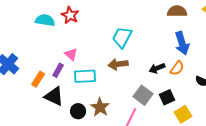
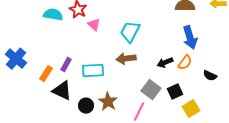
pink triangle: (71, 54) -> (94, 25), moved

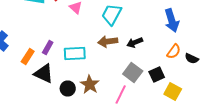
black arrow: (165, 63) -> (135, 42), moved
orange semicircle: (185, 63) -> (174, 52), moved
yellow square: (191, 109) -> (173, 92), turned -30

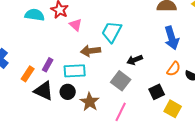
brown arrow: (108, 42) -> (91, 51), moved
gray square: (133, 72) -> (121, 81), moved
black circle: (68, 88) -> (68, 92), moved

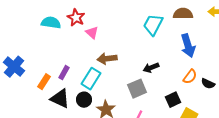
cyan trapezoid: (112, 32) -> (153, 25), moved
cyan rectangle: (75, 71) -> (91, 79), turned -55
gray square: (121, 81) -> (137, 89), turned 30

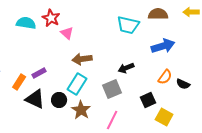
cyan trapezoid: (153, 25) -> (128, 25), turned -105
blue arrow: (188, 46) -> (163, 46), turned -90
purple rectangle: (64, 73) -> (39, 73), turned 32
cyan rectangle: (91, 79) -> (77, 84), moved

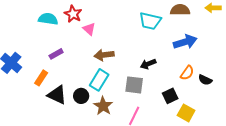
purple rectangle: (39, 73) -> (56, 54), moved
gray square: (112, 89) -> (134, 85), turned 30

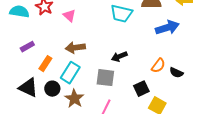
pink triangle: (89, 29) -> (69, 16), moved
blue arrow: (185, 42) -> (167, 28), moved
orange rectangle: (41, 78) -> (45, 64), moved

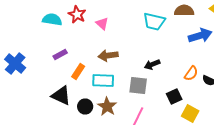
cyan rectangle: (70, 73) -> (103, 80), turned 60
black circle: (52, 89) -> (85, 106), moved

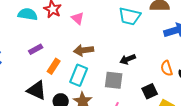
orange semicircle: (191, 74) -> (167, 68), turned 126
cyan rectangle: (103, 80) -> (79, 75), turned -70

